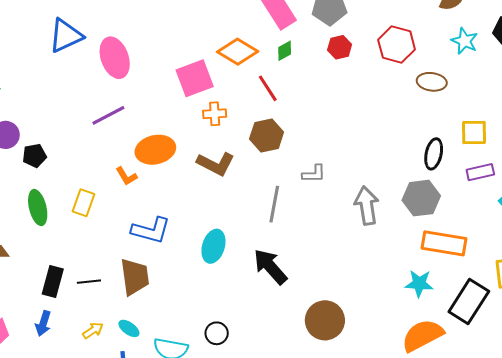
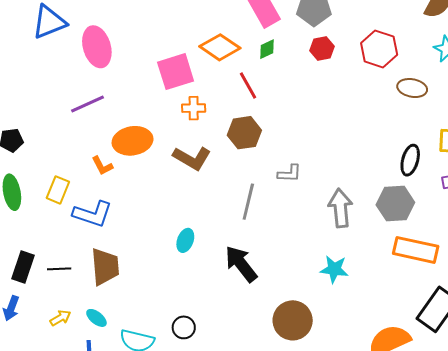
blue L-shape: (151, 230) -> (93, 214), moved
cyan ellipse: (213, 246) -> (185, 240), size x0.7
cyan star: (419, 284) -> (334, 269), moved

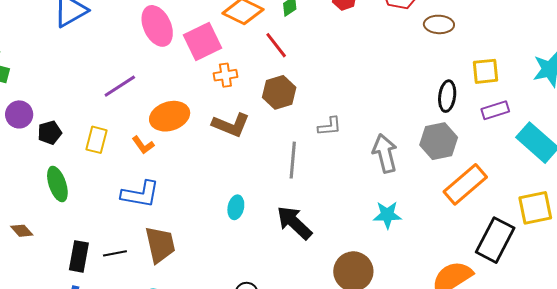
pink ellipse: (97, 47) -> (157, 26), moved
yellow rectangle: (58, 190) -> (97, 140), moved
orange rectangle: (416, 250) -> (465, 184), turned -45

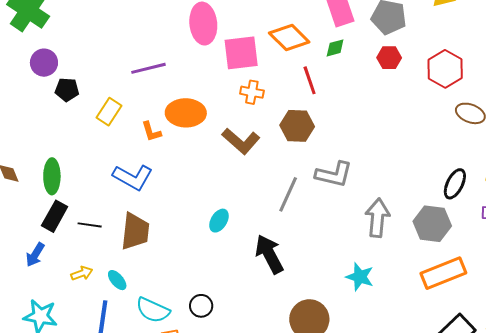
gray L-shape: (330, 126) -> (334, 174), size x1.5
green ellipse: (57, 184) -> (52, 176), moved

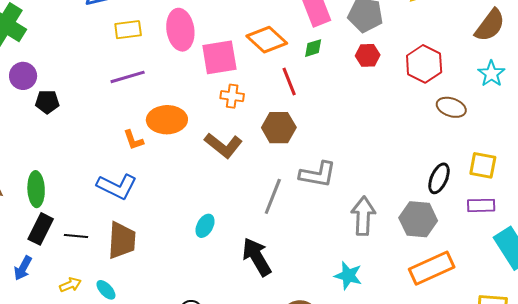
yellow rectangle: (109, 112) -> (128, 30), moved, turned 52

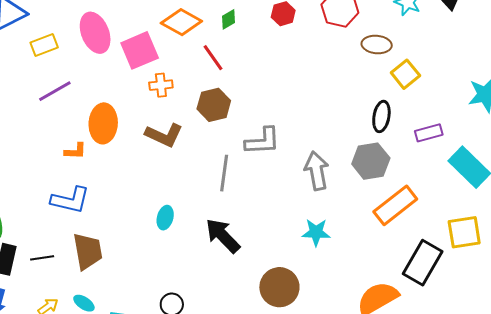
orange ellipse: (167, 120) -> (103, 123), turned -72
orange L-shape: (133, 140) -> (75, 151), turned -55
yellow square: (483, 165) -> (405, 74), moved, turned -36

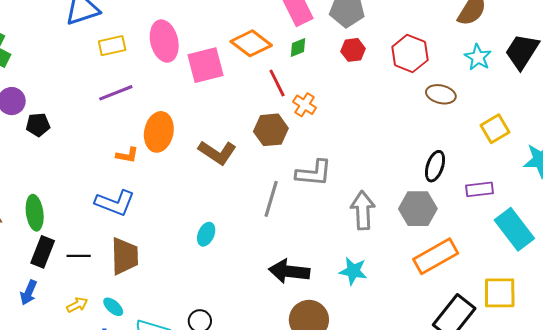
yellow square: (405, 74) -> (495, 129), moved
orange cross: (161, 85) -> (305, 105), moved, turned 30
black arrow: (223, 236) -> (289, 271), moved, turned -48

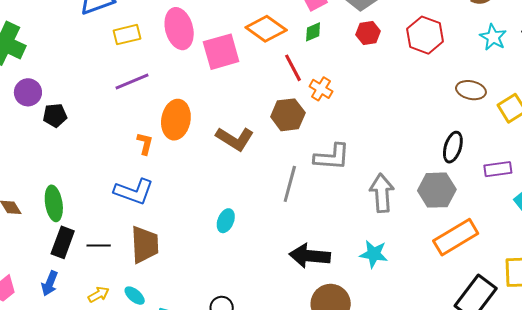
brown ellipse: (441, 94) -> (471, 90), moved
orange L-shape: (127, 155) -> (145, 144), turned -85

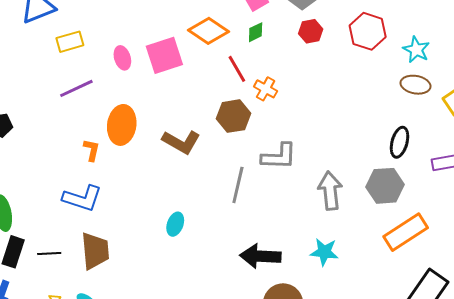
pink ellipse: (179, 29) -> (122, 58), moved, size x0.6
cyan star: (493, 37) -> (416, 50), moved

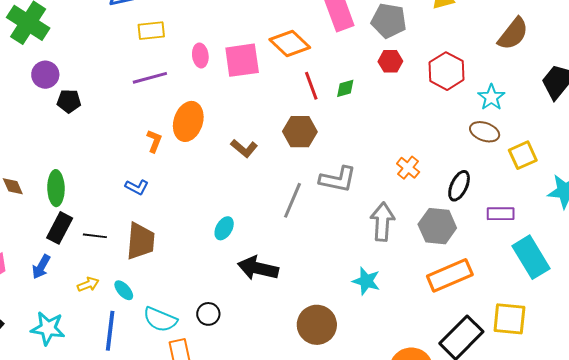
green diamond: (256, 32) -> (345, 88), moved
orange cross: (266, 89) -> (408, 168), moved
brown L-shape: (181, 142) -> (244, 148), size x0.7
blue L-shape: (82, 198) -> (137, 187), size x0.6
black arrow: (260, 256) -> (258, 268), moved

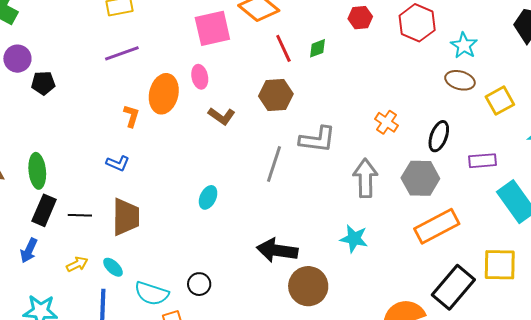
pink ellipse: (200, 55) -> (200, 77), moved
black arrow: (258, 268) -> (277, 250), moved

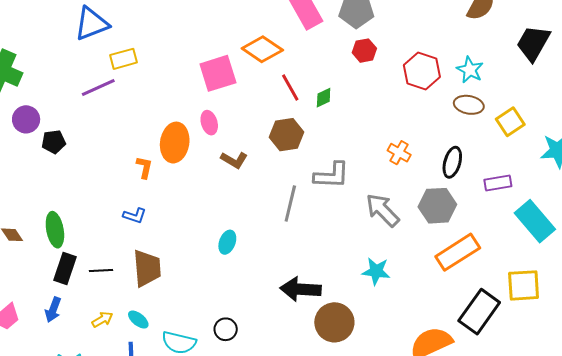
red hexagon: (417, 23) -> (422, 71), moved
green diamond: (318, 48) -> (324, 98), moved
purple line: (122, 53) -> (98, 88), moved
gray arrow: (365, 178) -> (383, 210), turned -39

